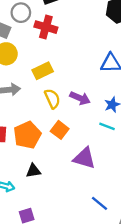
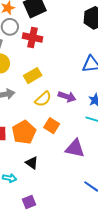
yellow semicircle: (52, 99) -> (43, 99), turned 78
black triangle: (33, 171) -> (32, 163), turned 48

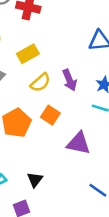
purple arrow: (67, 97) -> (70, 80), turned 48
black triangle: (32, 163) -> (35, 180), moved, turned 32

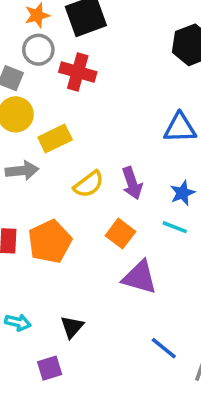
yellow rectangle: (28, 54) -> (55, 139), moved
orange square: (50, 115) -> (120, 234), moved

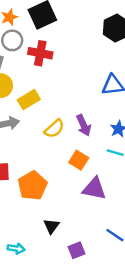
orange pentagon: (50, 241) -> (32, 186), moved
cyan arrow: (18, 322) -> (16, 248), moved
purple square: (50, 368) -> (77, 250), moved

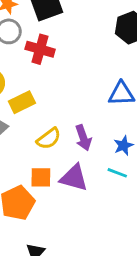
orange square: (79, 160) -> (41, 177), moved, turned -36
purple triangle: (94, 189) -> (74, 178), moved

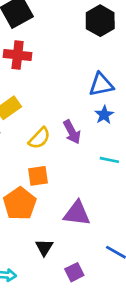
blue star: (123, 146) -> (104, 115), moved
purple triangle: (74, 178) -> (77, 213), moved

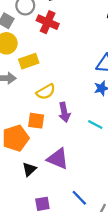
purple arrow: (72, 132) -> (64, 112), moved
black triangle: (44, 247) -> (29, 169), moved

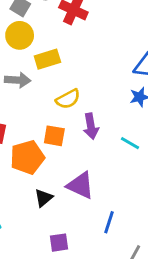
blue line: (79, 198) -> (109, 222), moved, turned 60

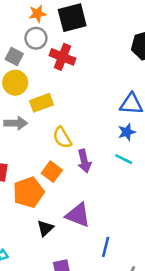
yellow semicircle: (68, 99) -> (62, 138), turned 90
orange square: (54, 136) -> (52, 172), turned 30
cyan line: (130, 143) -> (124, 159), moved

